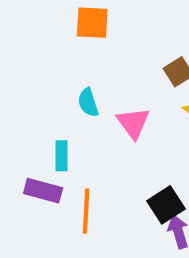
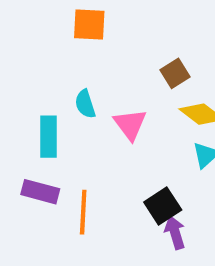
cyan rectangle: (61, 156) -> (48, 137), moved, size x1.4

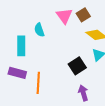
pink triangle: (130, 124) -> (64, 16), moved
black square: (163, 206) -> (77, 66), moved

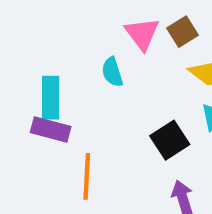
cyan semicircle: (39, 30) -> (112, 72), moved
purple rectangle: (17, 73) -> (51, 130), moved

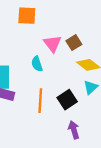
orange line: (87, 176) -> (40, 101), moved

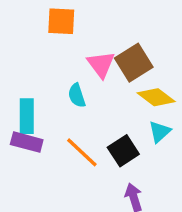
brown square: (74, 43) -> (134, 63), size x1.5
orange line: (40, 101) -> (82, 152), turned -50

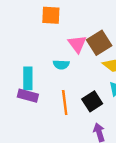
cyan semicircle: (77, 95) -> (61, 65), turned -70
orange line: (82, 152) -> (65, 103), turned 40

